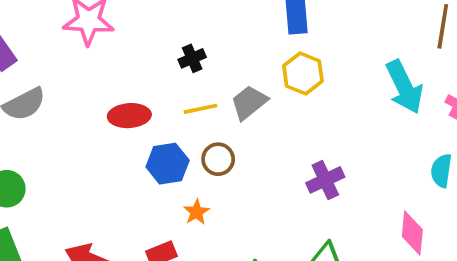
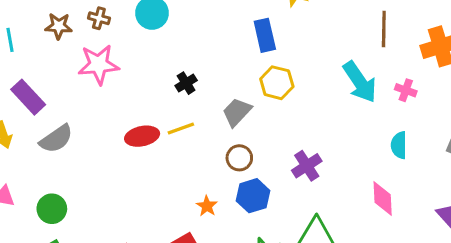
yellow line: (200, 109) -> (181, 129), moved
brown circle: (218, 159) -> (239, 158), moved
blue hexagon: (168, 164) -> (253, 196), moved

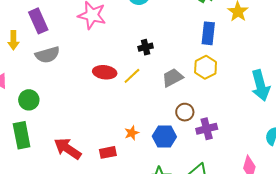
yellow line: (181, 129) -> (132, 76), turned -42
brown circle: (239, 158) -> (185, 112), moved

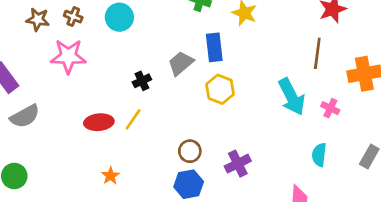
gray trapezoid: (173, 78) -> (181, 63), moved
brown circle: (185, 112) -> (190, 151), moved
orange star: (132, 133) -> (110, 176), moved

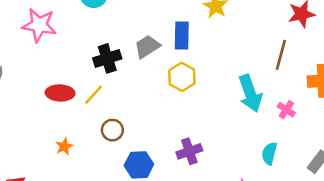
black cross: (142, 81) -> (107, 58), size x1.5
brown circle: (190, 151) -> (112, 130), moved

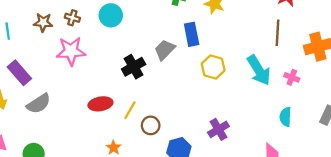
yellow hexagon: (182, 77) -> (213, 67), moved
yellow line: (94, 95) -> (130, 110), moved

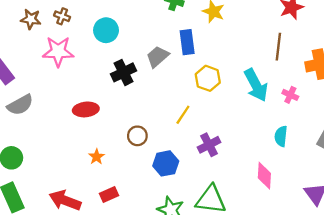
cyan circle: (111, 15) -> (106, 30), moved
yellow line: (130, 110) -> (183, 115), moved

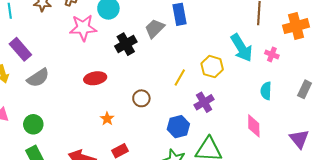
pink star: (58, 51) -> (83, 28), moved
yellow hexagon: (208, 78) -> (212, 67), moved
blue hexagon: (166, 163) -> (178, 127), moved

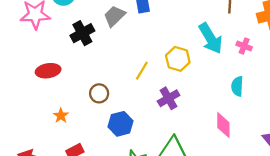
blue hexagon: (178, 127) -> (120, 124), moved

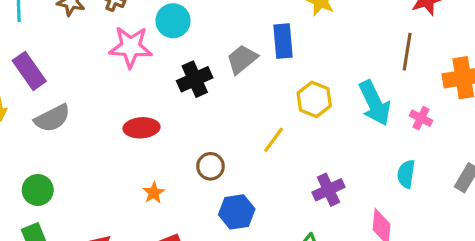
yellow hexagon: (178, 59) -> (314, 99), moved
purple cross: (169, 98) -> (329, 190), moved

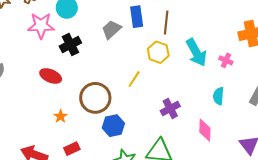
brown line: (407, 52) -> (166, 23), moved
black cross: (195, 79) -> (70, 44), moved
red ellipse: (141, 128) -> (51, 76), turned 30
brown circle: (211, 166) -> (95, 98), size x1.8

